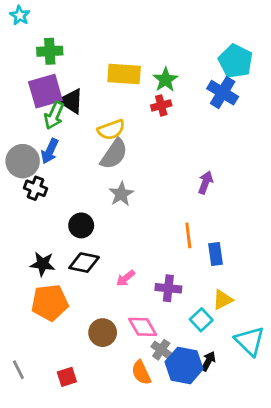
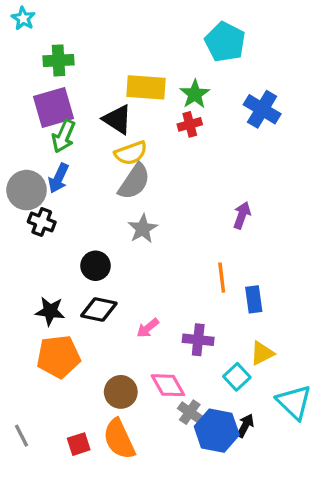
cyan pentagon: (235, 61) -> (225, 42), moved
black triangle: (71, 101) -> (117, 119), moved
orange semicircle: (141, 373) -> (119, 439), moved, size x1.4

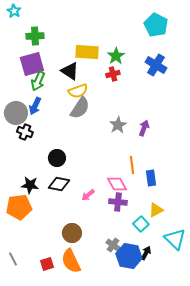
cyan pentagon: (225, 42) -> (156, 25), moved
gray star: (143, 229) -> (118, 125), moved
orange pentagon: (59, 357) -> (19, 207), moved
pink diamond: (168, 385) -> (117, 184), moved

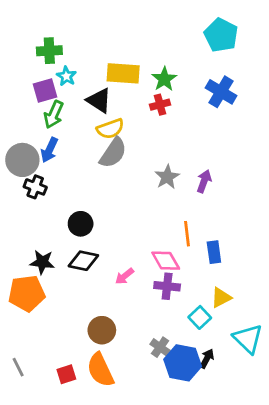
cyan star: (14, 11) -> (66, 76), moved
purple square: (32, 64) -> (45, 90), size x0.7

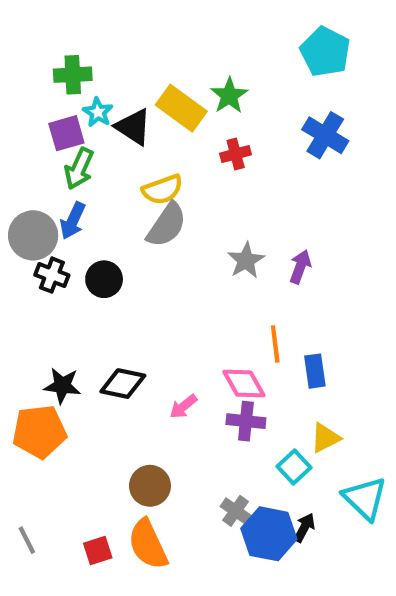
yellow rectangle: (123, 73) -> (181, 108), turned 32
green star: (164, 79) -> (229, 96), moved
black triangle: (99, 100) -> (133, 127), moved
black circle: (81, 224) -> (104, 279), moved

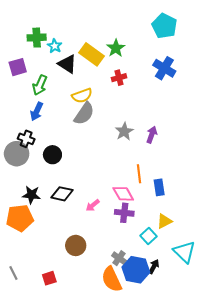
cyan star: (98, 112) -> (55, 46), moved
purple square: (66, 133) -> (18, 67), moved
gray circle: (33, 235) -> (17, 154), moved
black circle: (104, 279) -> (52, 155), moved
orange semicircle: (148, 544) -> (112, 279), moved

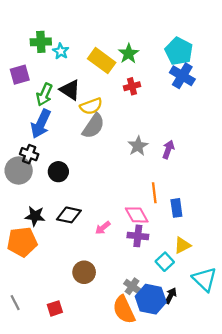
cyan pentagon: (164, 26) -> (179, 51), moved
black triangle: (67, 64) -> (70, 90), moved
blue arrow: (37, 111) -> (41, 124), size x1.4

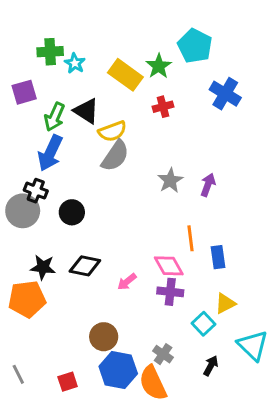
cyan pentagon: (179, 51) -> (195, 46), moved
blue hexagon: (151, 299) -> (118, 370), moved

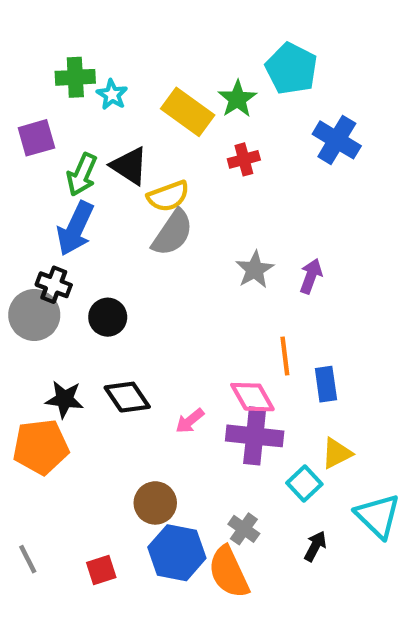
black diamond: (85, 266) -> (127, 397), turned 44
purple cross: (170, 292) -> (255, 436), size x1.4

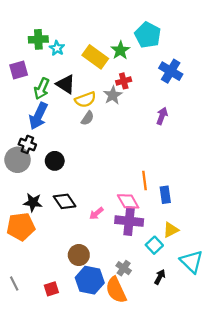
gray semicircle: (173, 233) -> (88, 118), size x0.6
gray star: (255, 270) -> (113, 95), moved
purple arrow: (311, 276) -> (162, 116), moved

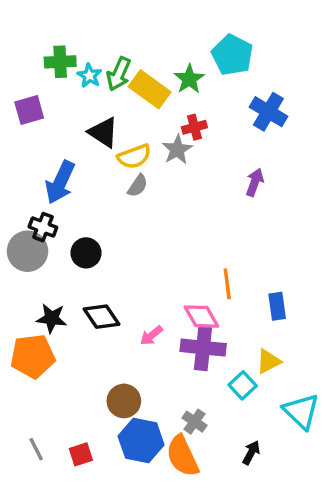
green arrow: (42, 89) -> (119, 74), moved
blue rectangle: (165, 195) -> (277, 306), moved
black arrow: (160, 277) -> (251, 453), moved
gray line: (14, 283) -> (36, 449), moved

